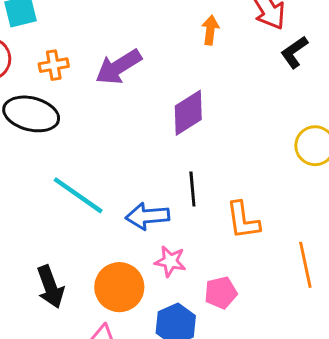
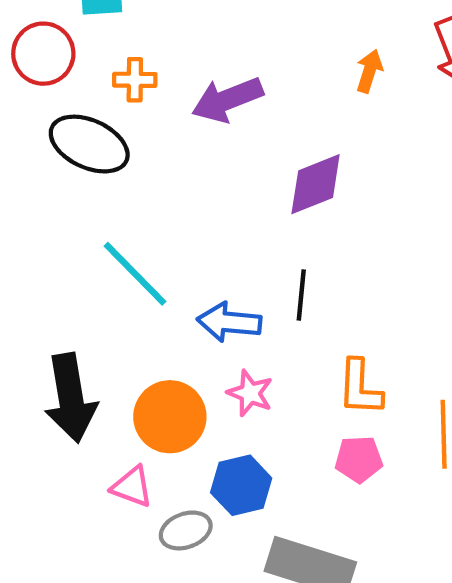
orange L-shape: (243, 220) -> (360, 388), moved
black arrow: (50, 287) -> (71, 398), size x1.4
pink pentagon: (221, 293) -> (359, 459), moved

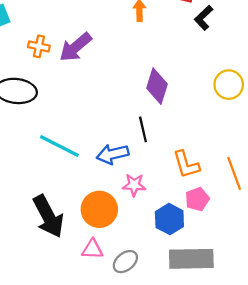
orange cross: (135, 80) -> (39, 46), moved, turned 30
purple diamond: (316, 184) -> (157, 86), moved, turned -32
blue hexagon: (241, 485) -> (169, 219), moved

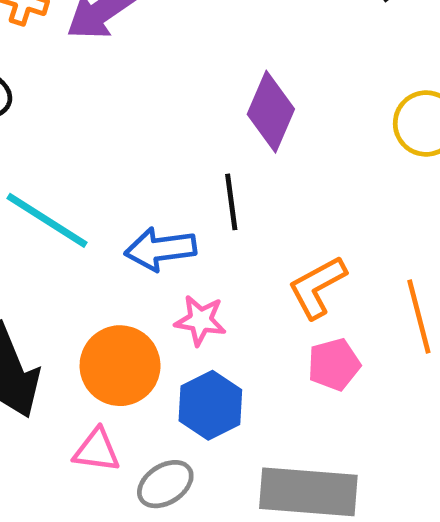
orange L-shape: (186, 164) -> (317, 287), turned 72
blue hexagon: (169, 219) -> (210, 405), moved

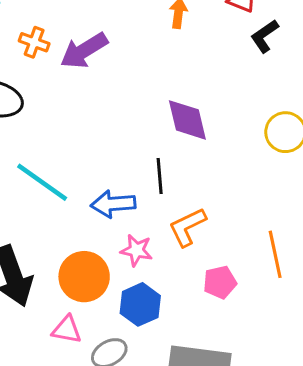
purple diamond: (271, 112) -> (187, 120), turned -39
orange L-shape: (317, 287) -> (187, 227), moved

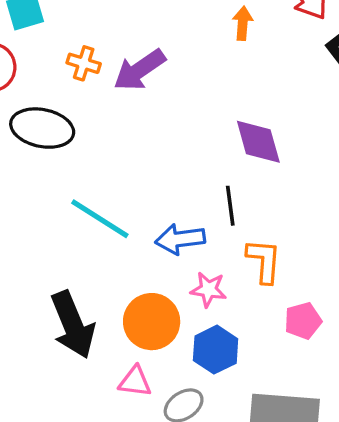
orange L-shape: (187, 227) -> (264, 261), turned 123

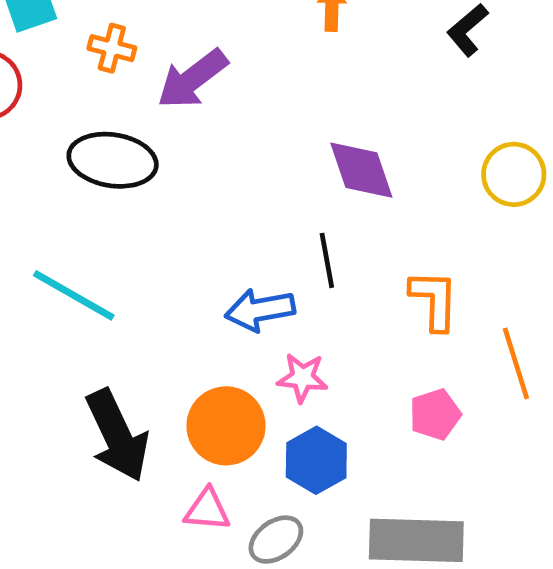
orange cross: (84, 63) -> (112, 48), moved
black ellipse: (42, 128) -> (113, 160), moved
cyan line: (100, 219) -> (74, 295), moved
orange L-shape: (264, 261) -> (434, 300), moved

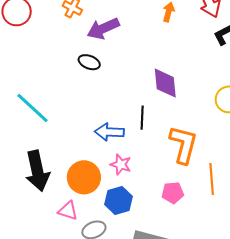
black ellipse: (113, 160) -> (89, 62), moved, size x0.6
orange L-shape: (434, 300) -> (183, 145), size x1.4

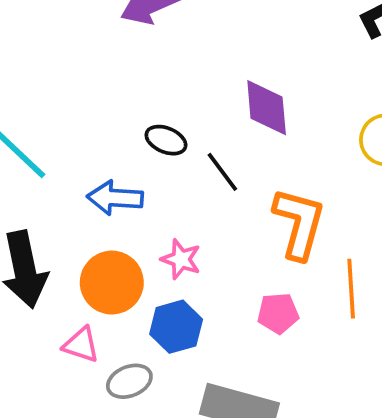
black ellipse: (89, 62) -> (166, 140), moved
black line: (142, 118) -> (222, 172), turned -40
blue arrow: (109, 132) -> (115, 198), moved

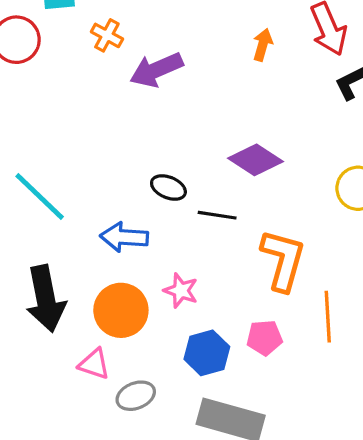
purple diamond: (267, 108) -> (256, 160), turned -52
black line: (222, 172) -> (217, 215), turned -45
blue hexagon: (176, 327) -> (207, 353), moved

